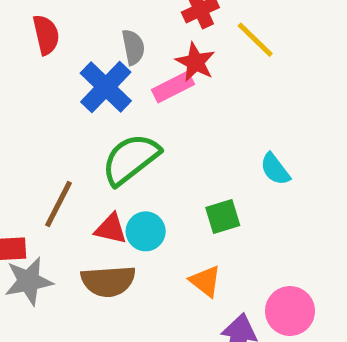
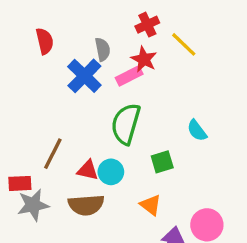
green semicircle: (131, 159) -> (126, 124), moved, turned -36

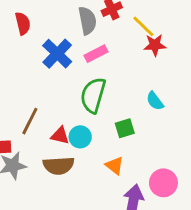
gray semicircle: (103, 49) -> (87, 21), moved, size x1.4
red star: (144, 59) -> (155, 45), moved, turned -30

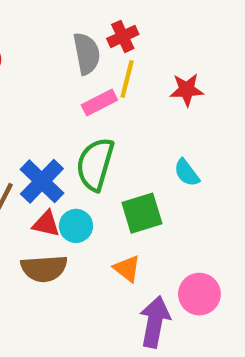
yellow line: (143, 26) -> (127, 79), moved, turned 60
blue cross: (57, 54) -> (42, 181), moved
green square: (125, 128) -> (142, 213), size x1.4

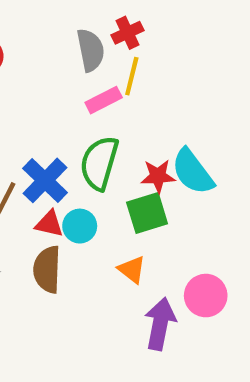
red star: (187, 90) -> (158, 176), moved
cyan semicircle: (187, 173) -> (193, 172), size x1.6
brown semicircle: (44, 268) -> (47, 269), turned 96

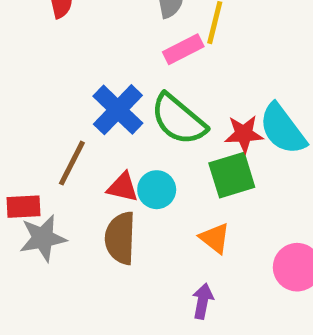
green semicircle: (99, 163) -> (178, 119), turned -66
blue cross: (45, 180) -> (118, 110), moved
purple arrow: (160, 324) -> (203, 301), moved, size x0.6

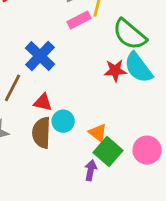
green semicircle: (178, 119) -> (130, 34), moved
green square: (232, 175) -> (108, 152), moved, turned -32
cyan circle: (157, 190) -> (63, 121), moved

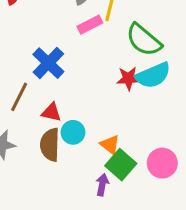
cyan semicircle: (138, 68) -> (153, 75), turned -76

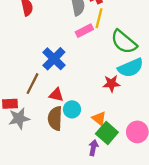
red star: (128, 78) -> (111, 84), moved

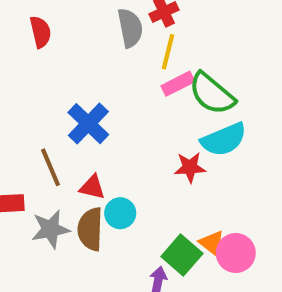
pink rectangle: (84, 31) -> (178, 84), moved
brown line: (33, 84) -> (50, 167), turned -50
gray star: (19, 118) -> (50, 229), moved
orange triangle: (99, 118) -> (212, 243), moved

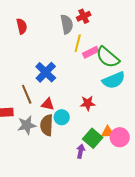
yellow line: (168, 52) -> (78, 43), moved
red star: (190, 167) -> (88, 103), moved
orange triangle: (212, 243) -> (108, 132), turned -40

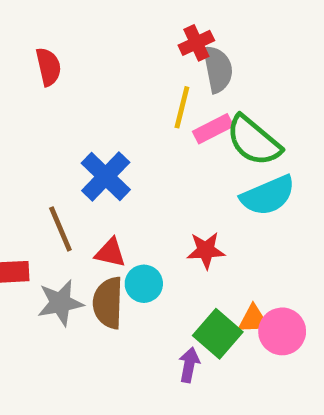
gray semicircle: (67, 24) -> (218, 69), moved

